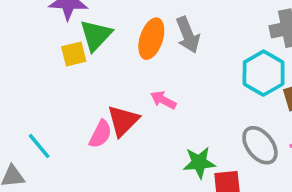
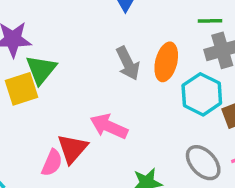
orange ellipse: (151, 39) -> (166, 62), moved
yellow square: (74, 54) -> (22, 89), size x1.4
pink arrow: (163, 100) -> (109, 126), size x1.5

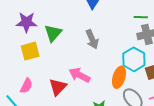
orange ellipse: (166, 62) -> (119, 77), moved
green triangle: (41, 70) -> (53, 33), moved
pink semicircle: (52, 163) -> (26, 86), moved

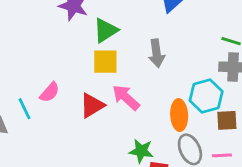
yellow square: (30, 51) -> (105, 62), moved
orange ellipse: (119, 77) -> (179, 115), turned -35

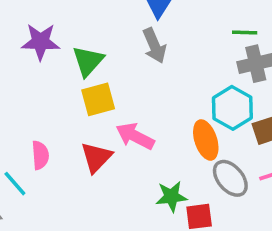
gray arrow: (157, 53) -> (154, 46), moved
pink semicircle: (50, 92) -> (40, 155), turned -30

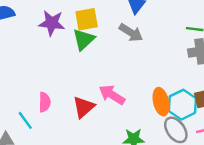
gray arrow: (154, 46) -> (131, 33), turned -40
yellow square: (98, 99) -> (87, 19), moved
cyan hexagon: (232, 108) -> (182, 105), moved

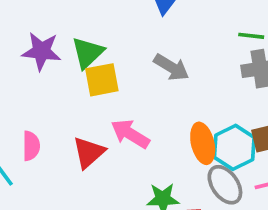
yellow square: (87, 19) -> (102, 80), moved
purple star: (52, 23) -> (41, 51), moved
gray arrow: (131, 33) -> (171, 67), moved

